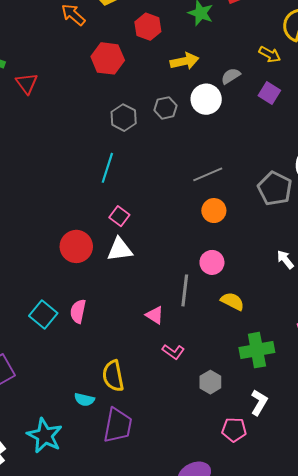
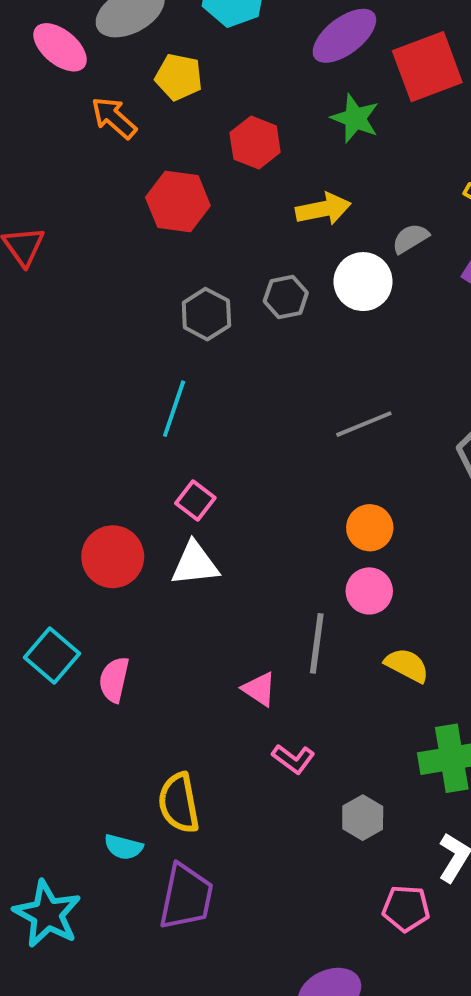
orange circle: (214, 211) -> (370, 528), moved
cyan square: (43, 315) -> (52, 655), moved

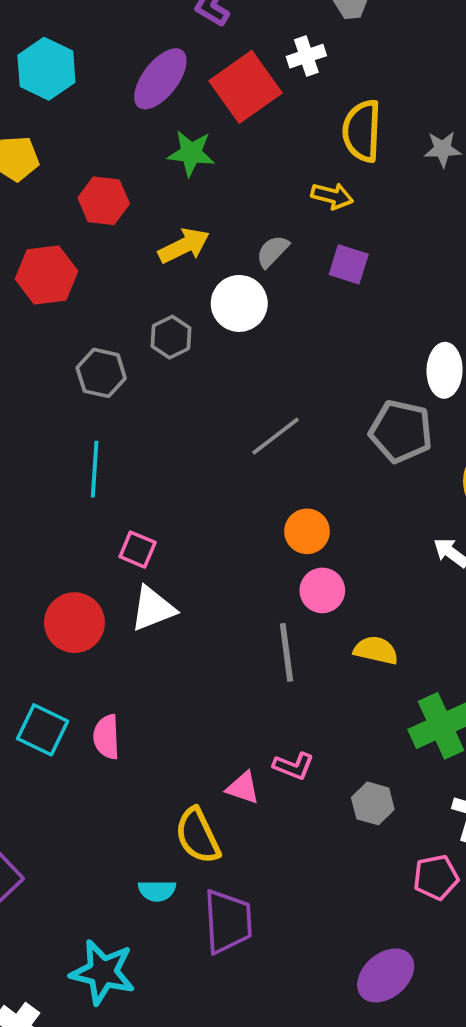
pink triangle: (259, 689) -> (243, 788), moved

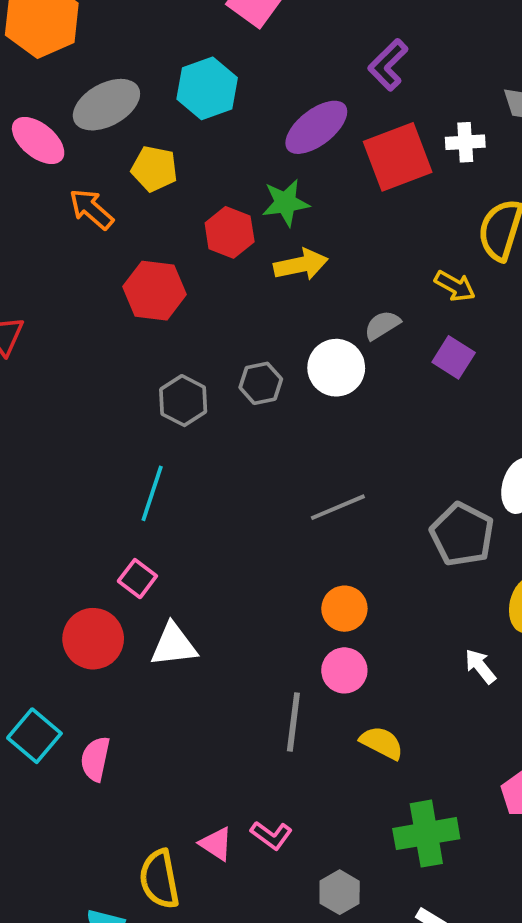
green star: (191, 153) -> (286, 203), moved, turned -30
yellow arrow: (184, 246) -> (301, 265), moved
pink square: (138, 550) -> (137, 579), moved

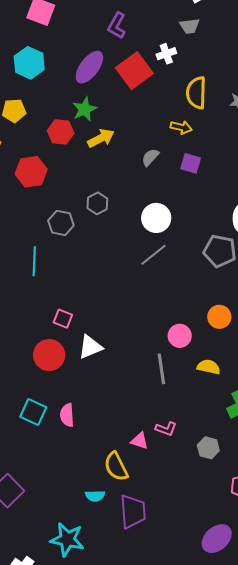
white circle: (336, 368) -> (156, 218), moved
cyan line: (152, 493) -> (34, 261), moved
orange circle: (344, 609) -> (219, 317), moved

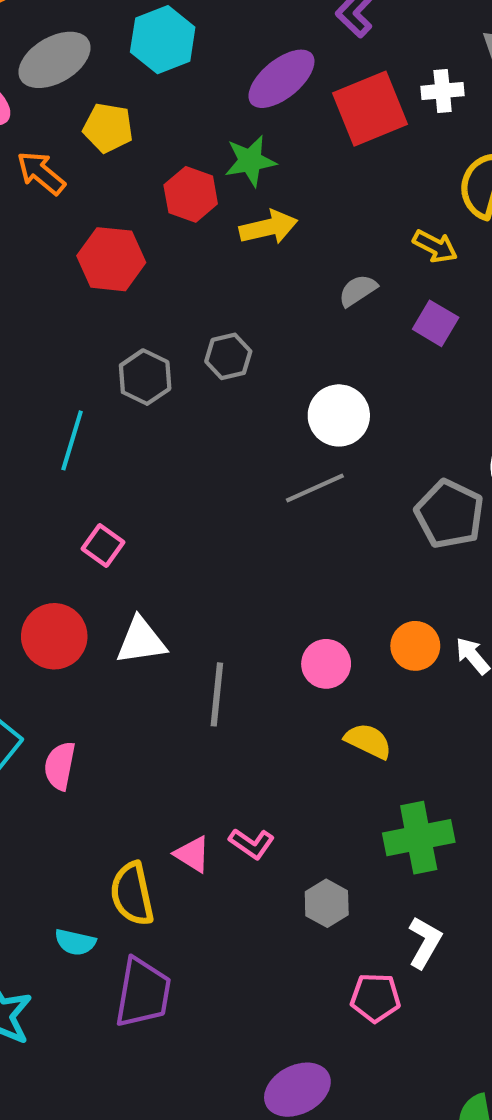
pink square: (63, 319) -> (103, 545), moved
gray line: (161, 369) -> (217, 694), moved

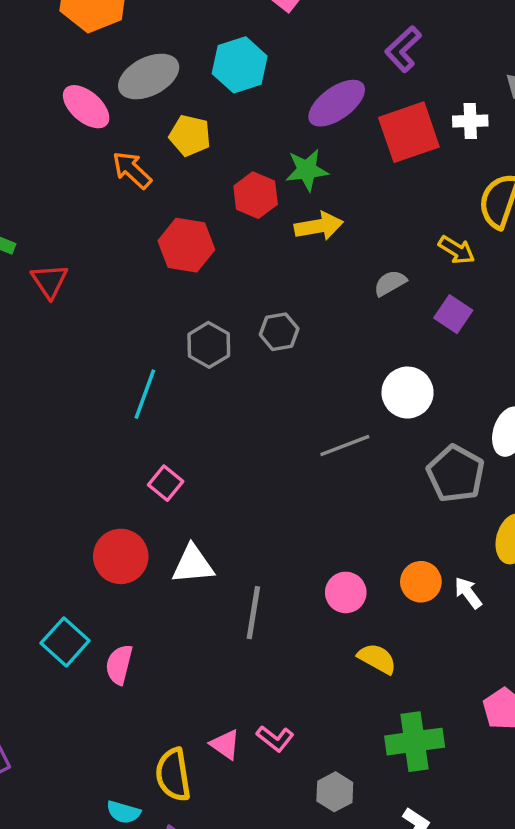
white circle: (339, 415) -> (408, 393), moved

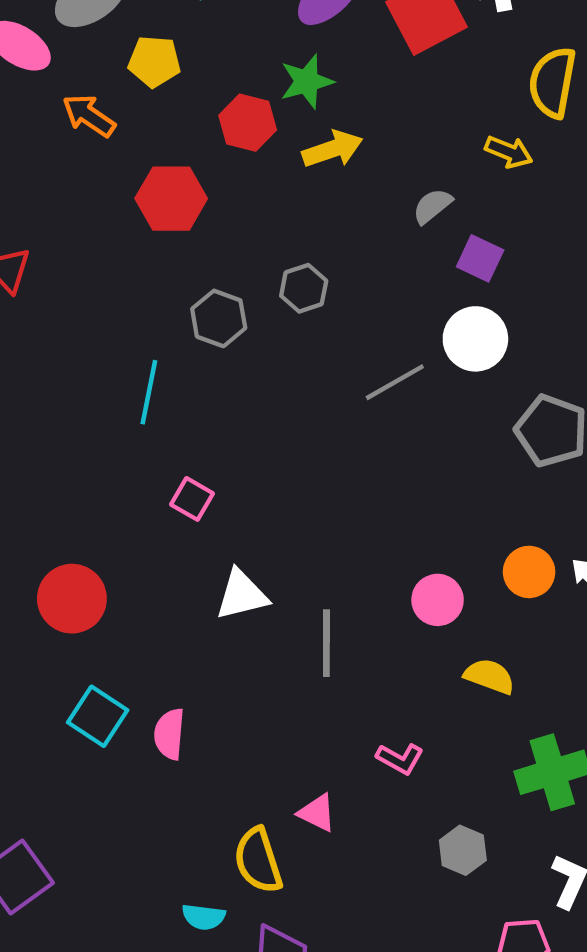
purple square: (453, 314) -> (480, 258), moved
gray line: (345, 445) -> (395, 382), moved
red circle: (121, 556) -> (72, 599), moved
pink L-shape: (275, 739) -> (400, 759), moved

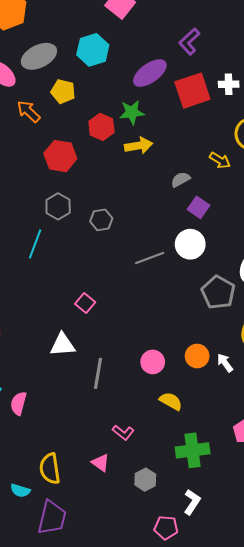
gray hexagon: (304, 288) -> (101, 220), moved
gray hexagon: (219, 318) -> (58, 206), moved
pink square: (192, 499) -> (85, 303), moved
pink triangle: (317, 813) -> (100, 463), moved

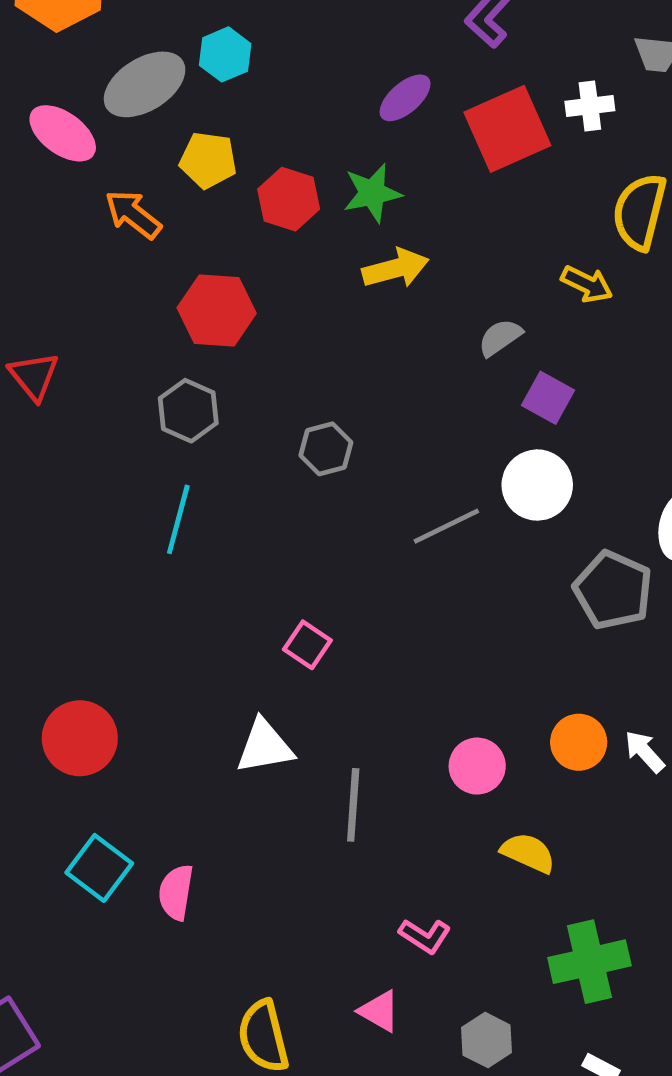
cyan hexagon: (93, 50) -> (225, 54), moved, size x0.7
purple ellipse: (150, 73) -> (405, 98), size x0.7
red hexagon: (101, 127) -> (289, 199), moved
gray hexagon: (58, 206) -> (188, 411), moved

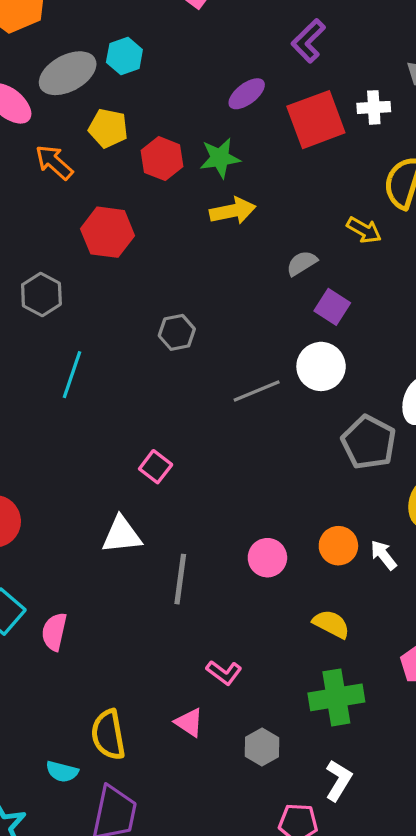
gray hexagon: (188, 411) -> (41, 294), moved
yellow semicircle: (528, 853) -> (331, 624), moved

